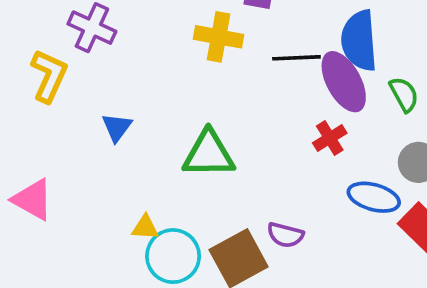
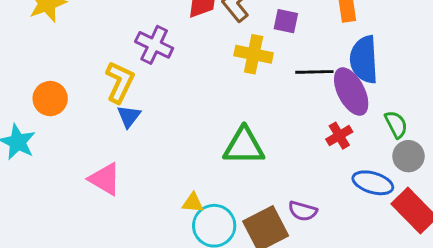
green semicircle: (404, 94) -> (396, 124), moved
blue triangle: (117, 127) -> (129, 116), moved

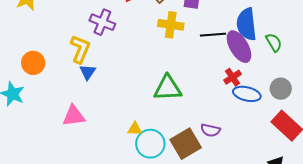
green semicircle: (396, 124) -> (274, 42), moved
pink triangle: (105, 179) -> (74, 116), turned -35
blue ellipse: (373, 183) -> (247, 94), moved

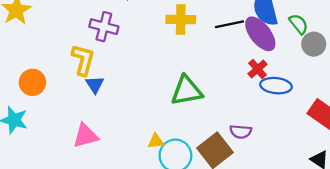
gray circle: (281, 89) -> (314, 44), moved

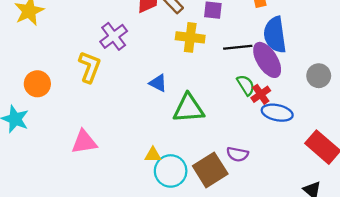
green semicircle: (299, 24) -> (246, 85), moved
purple cross: (104, 27) -> (114, 36), turned 32
blue triangle: (95, 85) -> (158, 83), moved, turned -36

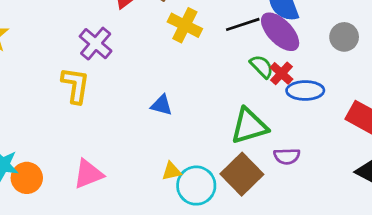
yellow cross: (190, 37) -> (185, 25), turned 32
blue triangle: (158, 83) -> (162, 105), moved
orange circle: (37, 84) -> (27, 178), moved
green triangle: (188, 108) -> (249, 126), moved
purple semicircle: (237, 154) -> (287, 156), moved

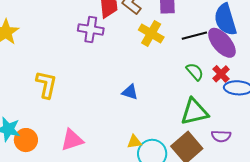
purple cross: (96, 44) -> (91, 29), moved, turned -35
green semicircle: (262, 67) -> (195, 72), moved
yellow L-shape: (75, 85) -> (46, 85), moved

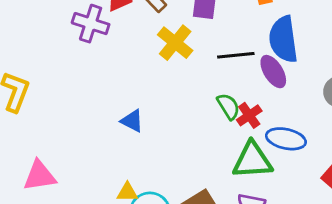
purple ellipse: (222, 43) -> (273, 72), size x0.7
red cross: (221, 74) -> (249, 115), moved
green triangle: (194, 112) -> (252, 160), moved

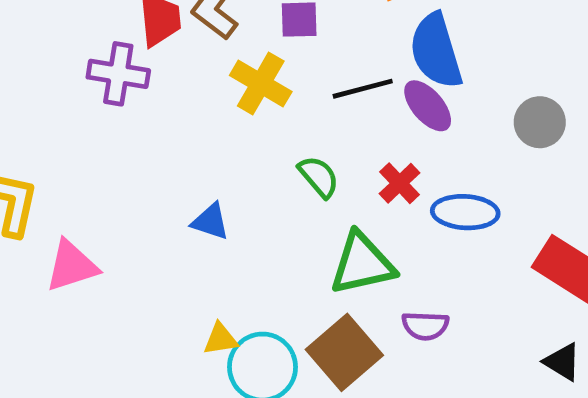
green semicircle: (228, 106) -> (319, 177), moved
green triangle: (252, 160) -> (362, 264), moved
pink triangle: (40, 176) -> (72, 266), moved

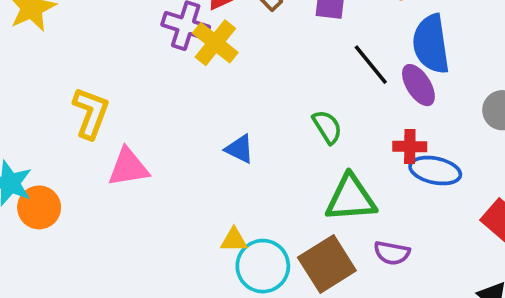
yellow cross: (261, 84) -> (215, 43), moved
black line: (363, 89) -> (371, 65), turned 57
red cross: (400, 183) -> (410, 146), moved, turned 36

